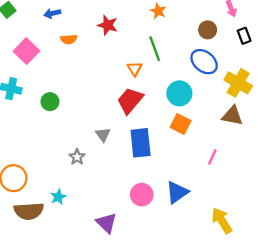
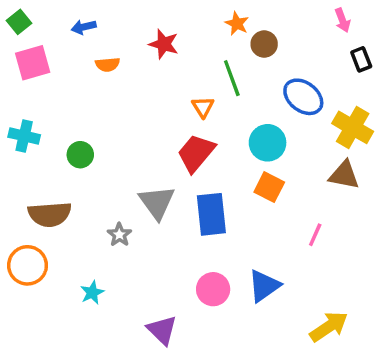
brown circle: (208, 30) -> (264, 44), moved
pink square: (26, 51) -> (33, 63), moved, turned 30
gray triangle: (103, 135) -> (157, 202), size x1.6
brown semicircle: (29, 211) -> (50, 214), moved
yellow arrow: (222, 220) -> (329, 327), turned 88

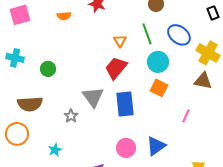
green line: (232, 78) -> (147, 34), moved

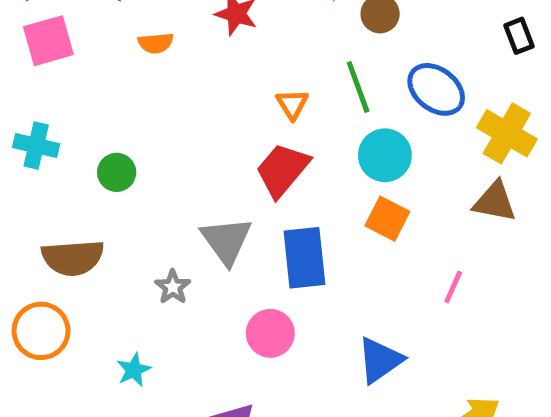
pink circle: (126, 148) -> (270, 333), moved

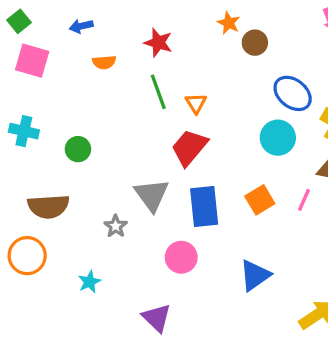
pink square: (48, 41) -> (32, 61), turned 32
green line: (358, 87) -> (158, 92), moved
cyan circle: (385, 155) -> (278, 138), moved
orange square: (387, 219) -> (260, 200), moved, turned 32
pink line: (453, 287) -> (304, 200), moved

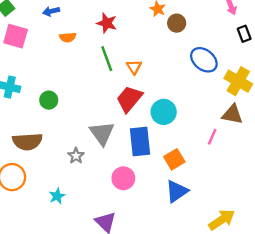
cyan circle: (278, 138) -> (164, 112), moved
orange square: (260, 200) -> (174, 159), moved

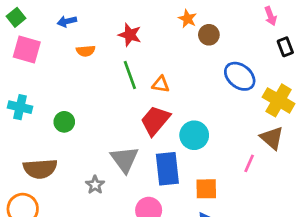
orange triangle: (134, 67) -> (161, 84), turned -49
brown triangle: (232, 114) -> (272, 138), turned 30
orange square: (174, 159) -> (206, 189), turned 30

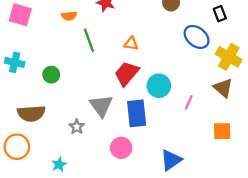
black rectangle: (285, 47) -> (220, 14), moved
green line: (130, 75) -> (89, 40), moved
pink line: (249, 163) -> (189, 102), moved
orange square: (206, 189) -> (222, 131), moved

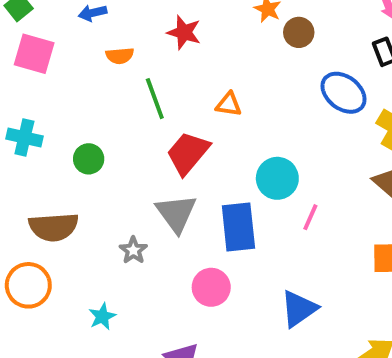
red trapezoid: (127, 74) -> (188, 153), moved
pink line: (189, 102) -> (310, 217), moved

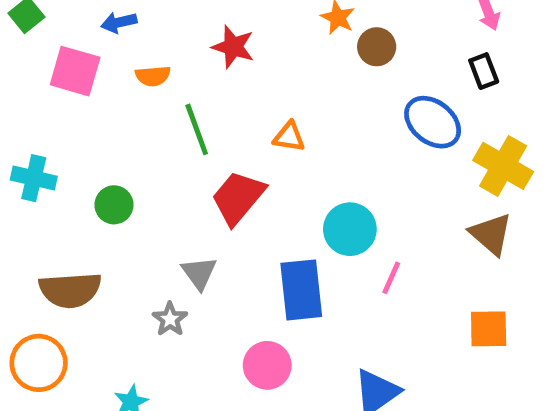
pink square: (34, 54) -> (75, 71), moved
gray triangle: (176, 213) -> (199, 273), moved, size x0.7

